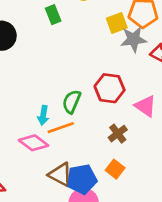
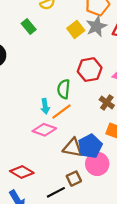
yellow square: (117, 23) -> (76, 29), moved

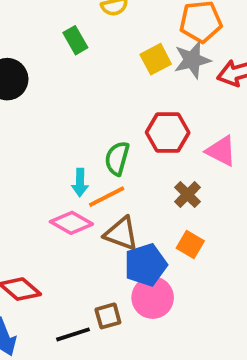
brown triangle: (73, 148) -> (121, 233), moved

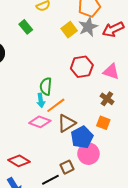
green semicircle: (117, 158) -> (46, 86), moved
brown cross: (187, 194) -> (107, 99), moved
brown triangle: (121, 233) -> (67, 123), turned -42

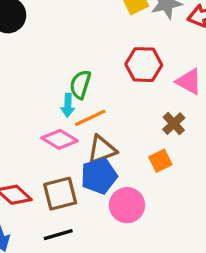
orange square: (103, 123) -> (160, 161), turned 32
blue pentagon: (82, 137) -> (99, 176), moved
brown square: (67, 167) -> (60, 194), moved, size x1.5

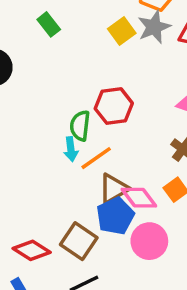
red hexagon: (144, 65) -> (114, 106), moved
pink diamond: (60, 139) -> (139, 198), moved, turned 32
brown square: (60, 194) -> (79, 241), turned -32

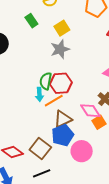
gray star: (154, 27) -> (60, 49), moved
yellow square: (122, 31) -> (62, 28), moved
red hexagon: (114, 106) -> (61, 83), moved
pink diamond: (139, 198) -> (90, 111), moved

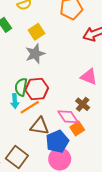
brown triangle: (63, 119) -> (40, 126), turned 36
blue pentagon: (63, 135) -> (57, 141), moved

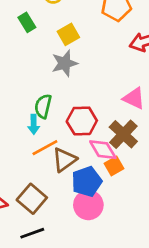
red hexagon: (37, 89) -> (82, 121), moved
brown cross: (83, 104) -> (123, 134), size x1.5
orange line: (30, 107) -> (45, 148), moved
brown triangle: (40, 126) -> (64, 160), turned -48

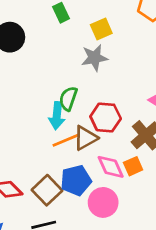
cyan arrow: (34, 124) -> (57, 116), size x1.4
pink diamond: (103, 150) -> (111, 167), moved
brown triangle: (64, 160) -> (85, 138), moved
blue pentagon: (87, 182) -> (76, 180), moved

